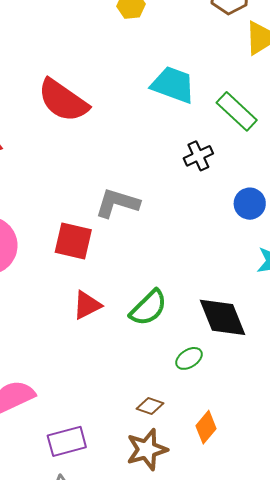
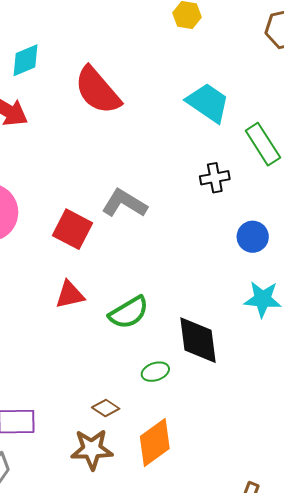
orange diamond: (206, 427) -> (155, 442), size x1.5

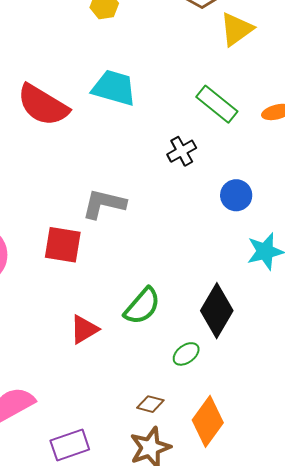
cyan trapezoid: (208, 103) -> (114, 88), moved
red triangle: (70, 295) -> (84, 329), moved
black diamond: (198, 340) -> (217, 311), turned 56

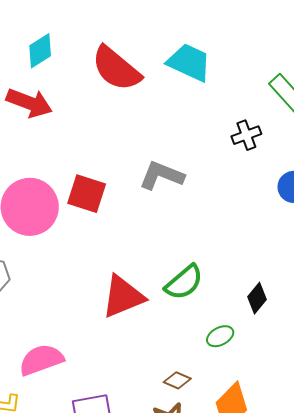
red square: (63, 245) -> (87, 194), moved
black diamond: (217, 311) -> (257, 298), size x0.6
red triangle: (84, 329) -> (123, 297), size x1.5

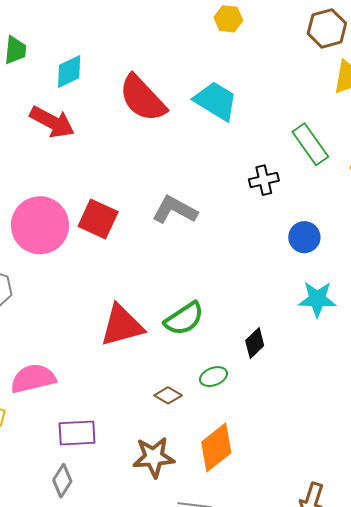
brown diamond: (177, 380) -> (168, 395), moved

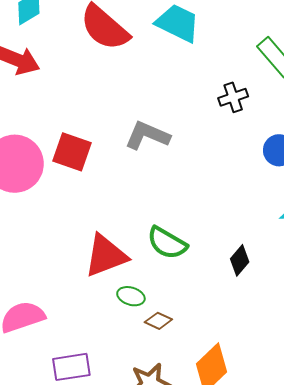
green semicircle: (184, 319) -> (167, 243), turned 69
green ellipse: (214, 377) -> (131, 296), moved, turned 44

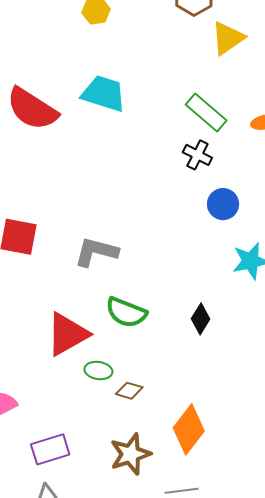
black cross: (233, 97) -> (197, 155), moved, turned -36
gray L-shape: (147, 135) -> (96, 252), moved

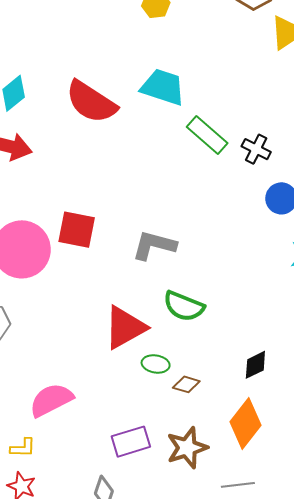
green rectangle: (206, 112) -> (207, 135), moved
black diamond: (201, 319) -> (255, 365), moved, turned 32
purple rectangle: (50, 449) -> (131, 442), moved

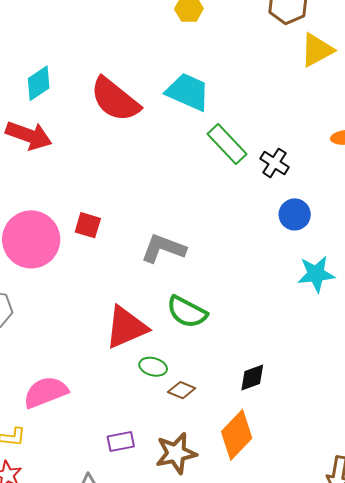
red square: (77, 230) -> (88, 225), size x0.7
purple rectangle: (131, 442) -> (121, 441), size x0.7

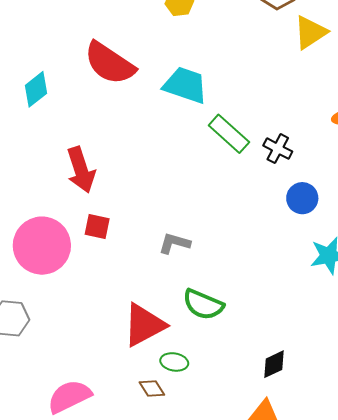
red semicircle: (115, 100) -> (110, 63), moved
red arrow: (29, 135) -> (81, 170), moved, turned 57
gray L-shape: (163, 248) -> (174, 243), size x0.7
brown diamond: (182, 390) -> (152, 389), moved, turned 40

